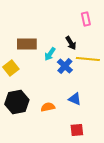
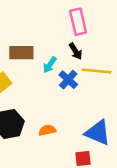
pink rectangle: (86, 19) -> (78, 22), moved, size x1.5
blue triangle: (75, 99) -> (98, 133), moved, size x1.6

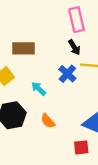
cyan arrow: (50, 65) -> (39, 89), moved, turned 98
orange semicircle: (47, 130) -> (48, 121), turned -119

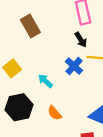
brown rectangle: (24, 48) -> (30, 26), moved, turned 60

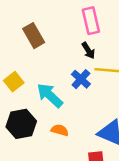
cyan arrow: (45, 81) -> (50, 95), size x1.6
orange semicircle: (54, 113) -> (60, 130), turned 147

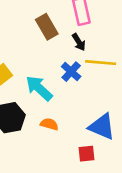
brown rectangle: (34, 36) -> (47, 27), moved

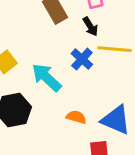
orange semicircle: (49, 124) -> (76, 117), moved

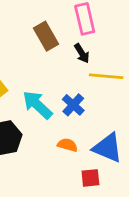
blue cross: (82, 59) -> (73, 105), moved

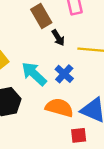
black arrow: (82, 53) -> (58, 38), moved
orange semicircle: (67, 145) -> (59, 108), size x1.6

